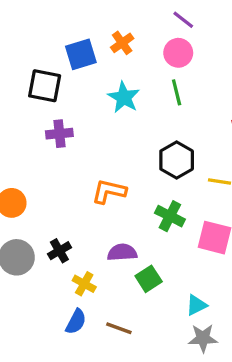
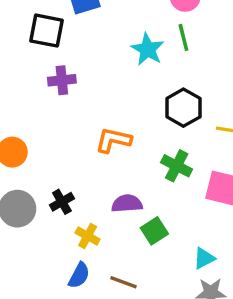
cyan star: (124, 97) -> (147, 49), moved

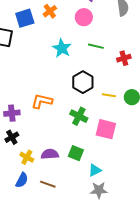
green line: (183, 37) -> (96, 46), moved, turned -63
purple cross: (62, 80) -> (12, 113), moved
purple semicircle: (127, 203) -> (50, 154), moved
green square: (154, 231) -> (76, 153), moved, turned -35

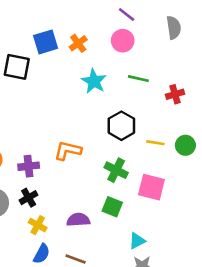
orange cross: (50, 11) -> (78, 43), moved
green square: (76, 153) -> (112, 207), moved
yellow cross: (27, 157) -> (38, 225), moved

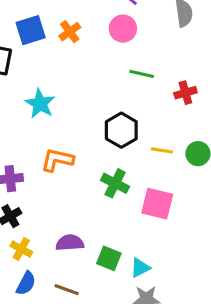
cyan star: (94, 81) -> (40, 104), moved
green square: (112, 207) -> (109, 258), moved

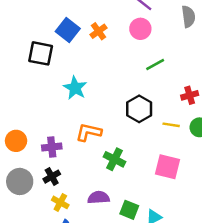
blue square: (31, 30) -> (68, 30), turned -35
green line: (142, 74) -> (155, 65), turned -42
red cross: (185, 93) -> (190, 95), moved
green cross: (115, 183) -> (115, 159), moved

